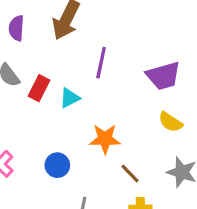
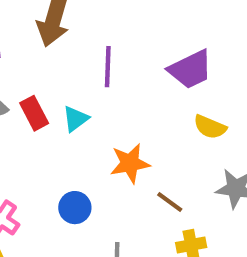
red rectangle: (39, 88) -> (34, 113), turned -45

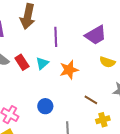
orange star: (130, 163) -> (69, 70), moved

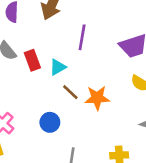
orange star: (69, 70) -> (97, 98), moved
brown line: (91, 100) -> (70, 92), moved

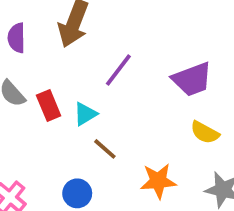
purple line: (82, 37) -> (118, 70), turned 30
orange star: (97, 98) -> (158, 181), moved

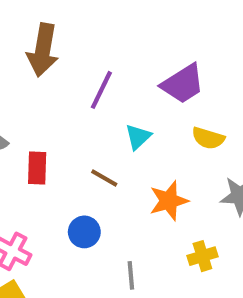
red rectangle: (49, 106) -> (37, 168), moved, turned 36
cyan triangle: (85, 114) -> (138, 137), moved

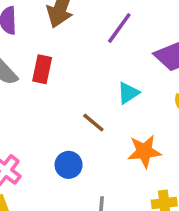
purple line: (101, 90) -> (119, 28), moved
red rectangle: (37, 168) -> (42, 69), moved

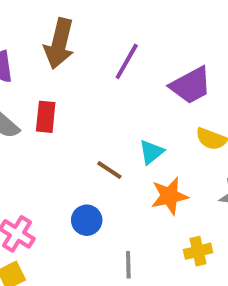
cyan triangle: (128, 93) -> (151, 152), moved

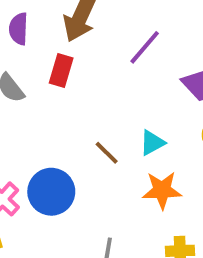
red rectangle: (46, 117) -> (61, 71), moved
blue circle: (87, 220) -> (51, 192), moved, size x1.5

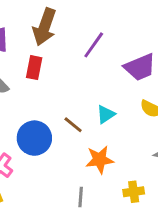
orange star: (162, 190) -> (100, 160), moved
blue circle: (51, 192) -> (34, 138), moved

